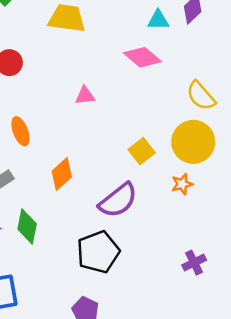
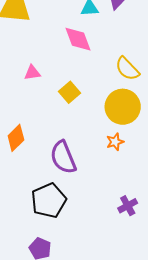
pink diamond: (142, 57) -> (78, 39), turned 32
yellow square: (142, 151) -> (70, 92), moved
purple semicircle: (118, 200) -> (63, 157), turned 108

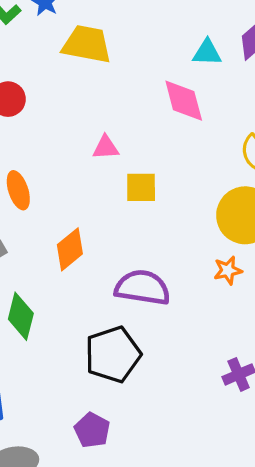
yellow square: (70, 92) -> (141, 187), moved, turned 35
purple semicircle: (63, 157) -> (143, 288), turned 116

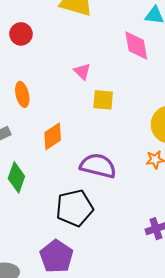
pink triangle: (106, 147) -> (82, 72), turned 42
purple pentagon: (92, 430) -> (56, 256), size x1.4

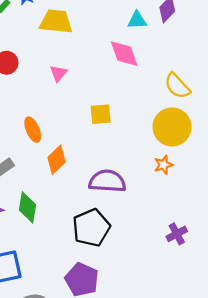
pink triangle: (82, 72) -> (58, 73), moved, turned 36
orange ellipse: (22, 94) -> (33, 130), moved

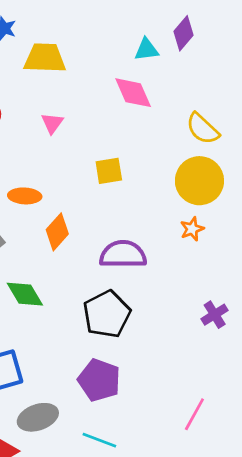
orange ellipse: (33, 130) -> (25, 196), turned -60
green diamond: (28, 207) -> (25, 294), turned -36

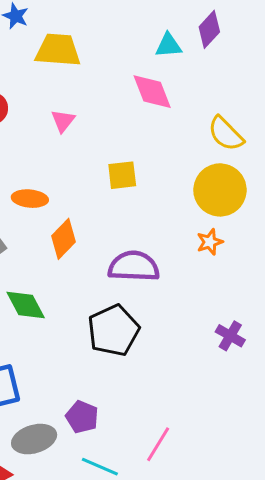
purple cross: (215, 315) -> (230, 336), turned -30
purple pentagon: (99, 380) -> (82, 417), moved, size x0.7
pink line: (194, 414) -> (158, 444), moved

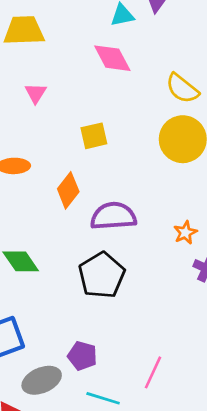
orange diamond: (64, 239) -> (68, 190), moved
orange star: (210, 242) -> (185, 233), moved

